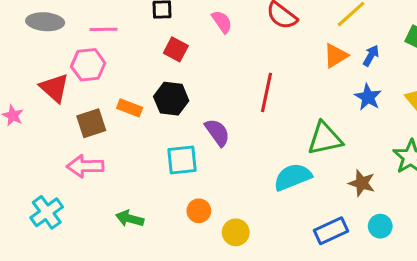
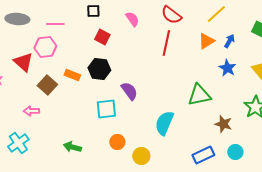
red line: (266, 92) -> (166, 43), moved
brown square: (91, 123) -> (47, 85), turned -30
pink arrow: (85, 166) -> (31, 111), moved, size x0.7
cyan semicircle: (293, 177) -> (164, 123), moved, turned -45

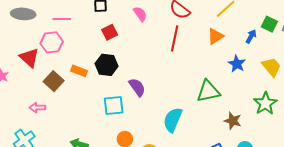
red square: (102, 37) -> (110, 32), turned 35
blue arrow: (229, 41) -> (251, 36), moved

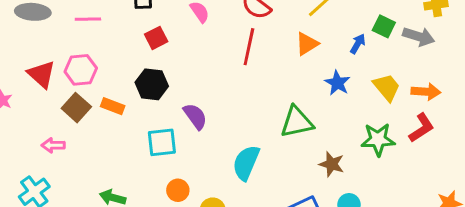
pink hexagon: (52, 42) -> (81, 70), moved
orange rectangle: (79, 71) -> (113, 106), moved
green star: (265, 103) -> (378, 139), turned 30

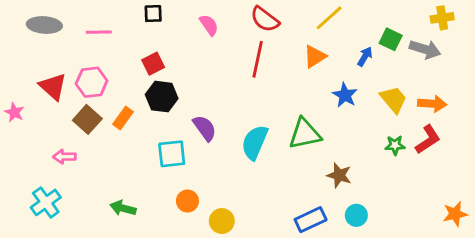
red square: (156, 38) -> (153, 64), moved
orange rectangle: (113, 106) -> (123, 118), turned -75
green star: (378, 139) -> (395, 145), moved, size x0.6
cyan semicircle: (246, 163) -> (255, 142), moved

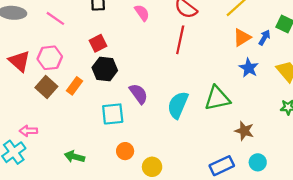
pink line: (99, 32) -> (55, 18), turned 36
orange triangle: (315, 56) -> (242, 38), moved
pink arrow: (64, 157) -> (28, 131), moved

